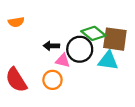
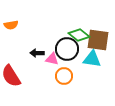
black arrow: (51, 46) -> (37, 53), moved
orange circle: (52, 80) -> (64, 76), moved

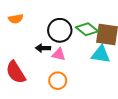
black circle: (67, 49) -> (60, 30), moved
orange circle: (64, 76) -> (58, 81), moved

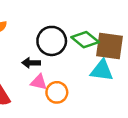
pink triangle: (59, 54) -> (39, 82), moved
orange circle: (58, 81) -> (57, 92), moved

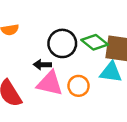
pink triangle: (39, 82) -> (50, 83), size x1.6
orange circle: (57, 92) -> (78, 86), moved

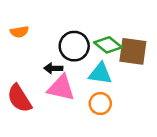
cyan triangle: (111, 72) -> (100, 74), moved
orange circle: (78, 86) -> (100, 104), moved

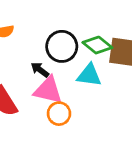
black arrow: (53, 68) -> (40, 70), turned 36
orange circle: (100, 104) -> (59, 114), moved

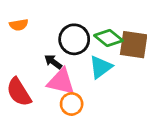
cyan triangle: (89, 75) -> (101, 67), turned -45

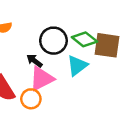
pink triangle: (61, 82) -> (42, 79), turned -40
orange circle: (72, 104) -> (31, 99), moved

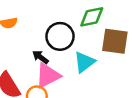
green diamond: (84, 39) -> (92, 17), moved, turned -50

